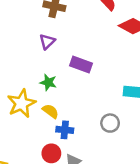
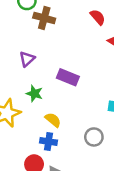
purple triangle: (47, 41) -> (27, 59), moved
yellow semicircle: (50, 111) -> (53, 120), moved

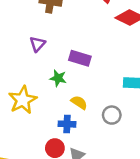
green star: (34, 94) -> (58, 78), moved
yellow semicircle: (53, 120) -> (79, 102), moved

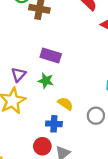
purple triangle: (38, 44) -> (19, 75), moved
purple rectangle: (80, 58) -> (51, 56), moved

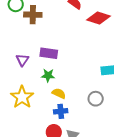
purple triangle: (19, 75) -> (22, 60), moved
yellow semicircle: (65, 104) -> (59, 93), moved

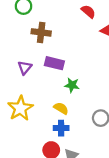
brown cross: (33, 15) -> (41, 32), moved
green star: (48, 75) -> (72, 85), moved

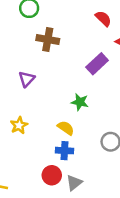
purple rectangle: (54, 63) -> (97, 64), moved, turned -60
yellow star: (20, 108) -> (19, 125), size x0.6

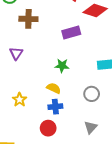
purple rectangle: (97, 64) -> (71, 33), turned 36
yellow star: (19, 125) -> (19, 100), moved
gray triangle: (74, 183) -> (91, 127), moved

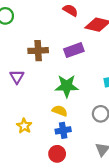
brown cross: (28, 19) -> (38, 51), moved
green star: (62, 66) -> (67, 86), size x1.5

